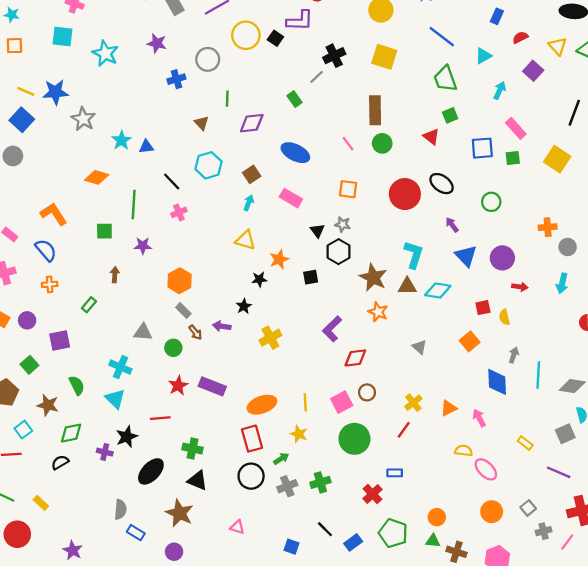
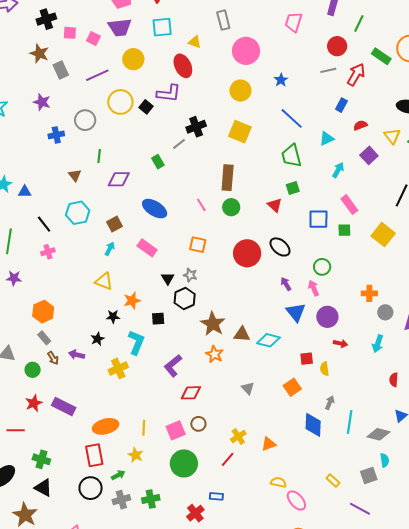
cyan L-shape: (414, 255) -> (136, 342), moved
pink arrow: (479, 418) -> (314, 288), moved

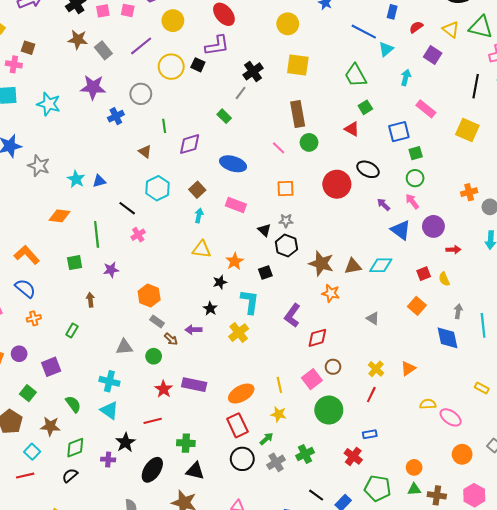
purple star: (42, 102) -> (93, 87), size x1.4
blue line: (292, 118) -> (364, 32), moved
green square: (344, 230) -> (416, 153), moved

